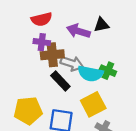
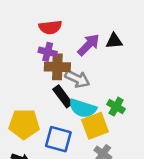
purple arrow: (78, 31) -> (89, 45), turned 110
green cross: (108, 71) -> (116, 107), moved
cyan semicircle: (90, 74) -> (83, 108), moved

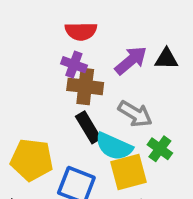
gray arrow: (77, 79) -> (135, 114), moved

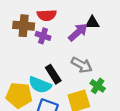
black triangle: (166, 59) -> (92, 23), moved
brown cross: (85, 86) -> (24, 26), moved
cyan semicircle: (114, 146) -> (40, 85), moved

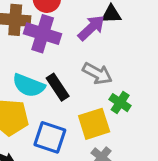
purple cross: (43, 36) -> (43, 34), size x1.6
cyan semicircle: (40, 85) -> (29, 85), moved

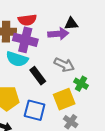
purple arrow: (91, 28) -> (58, 34), turned 42
cyan semicircle: (29, 85) -> (17, 59), moved

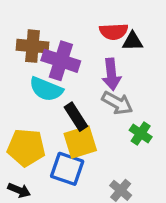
red semicircle: (27, 20) -> (114, 31), moved
purple arrow: (58, 34) -> (111, 74), moved, turned 84
yellow square: (64, 99) -> (80, 142), moved

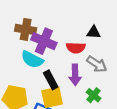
red semicircle: (114, 31) -> (76, 48), moved
purple arrow: (111, 74) -> (75, 75), moved
gray arrow: (117, 103) -> (97, 64), moved

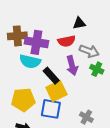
green cross: (94, 95) -> (97, 69), moved

